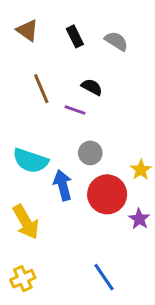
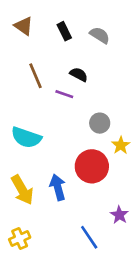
gray circle: (90, 153) -> (100, 123), moved
blue arrow: (63, 185) -> (58, 187), moved
purple star: (139, 219) -> (119, 215), moved

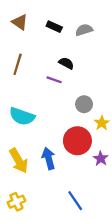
black rectangle: (64, 31) -> (54, 27), turned -40
gray semicircle: (100, 35) -> (84, 30), turned -49
brown line: (35, 76) -> (18, 64), moved, turned 40
purple star: (119, 215) -> (101, 158), moved

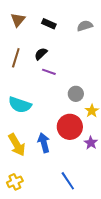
brown triangle: (20, 22) -> (18, 20), turned 35
gray semicircle: (84, 30) -> (85, 26), moved
black semicircle: (66, 63) -> (41, 54), moved, turned -72

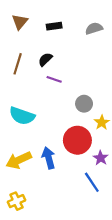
black rectangle: (49, 24) -> (54, 26), turned -32
yellow arrow: (17, 145) -> (19, 160), turned 95
blue line: (68, 181) -> (92, 182), moved

